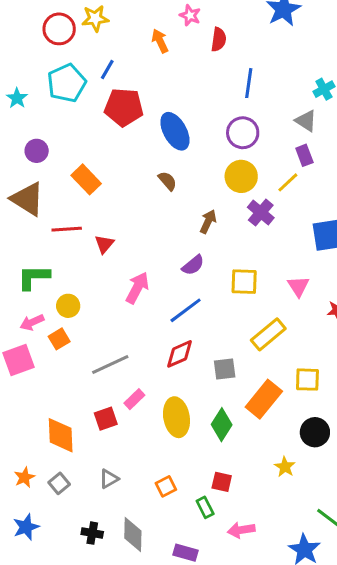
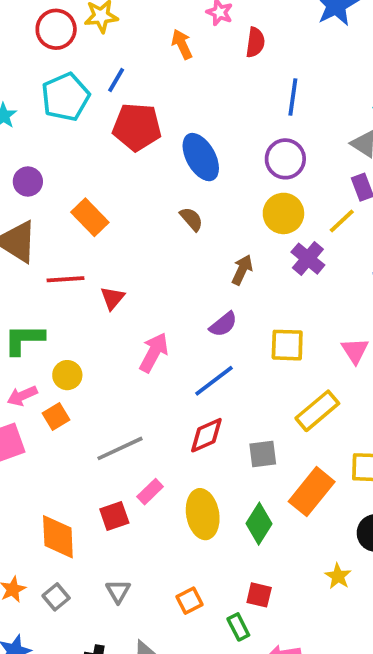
gray triangle: (109, 479) -> (118, 591), turned -30

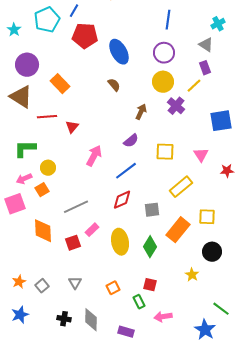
purple circle: (28, 181) -> (27, 65), size x1.5
orange diamond: (58, 537) -> (43, 231), moved

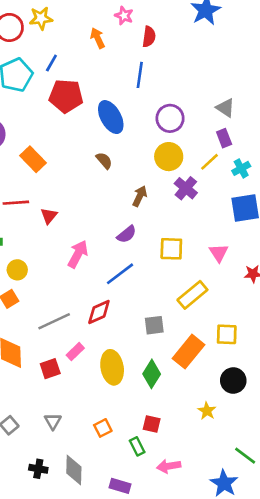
blue line: (168, 20) -> (140, 75), moved
cyan cross: (218, 24) -> (241, 168), moved
red diamond: (122, 200) -> (99, 312), moved

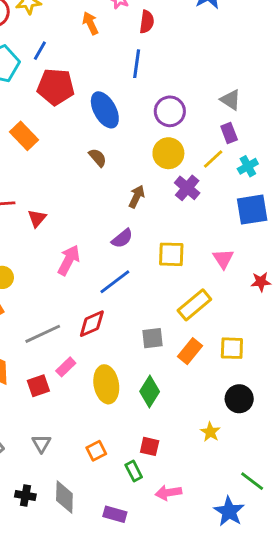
orange rectangle: (33, 159) -> (24, 136), moved
orange rectangle: (188, 352) -> (190, 351), moved, size x0.7

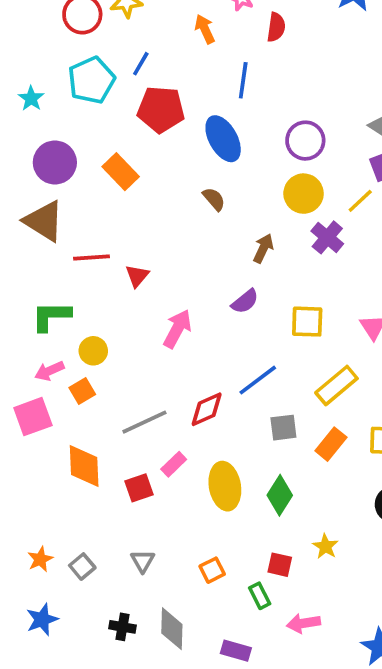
blue line: (137, 64) -> (243, 80), moved
blue line: (115, 282) -> (258, 380), moved
yellow star: (210, 432) -> (325, 546), moved

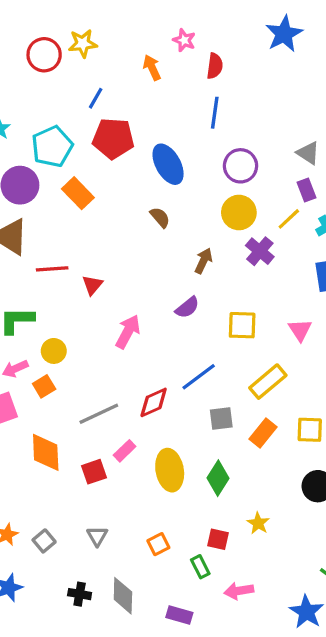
cyan pentagon: (91, 80) -> (52, 146), moved
blue line: (243, 80) -> (215, 113), moved

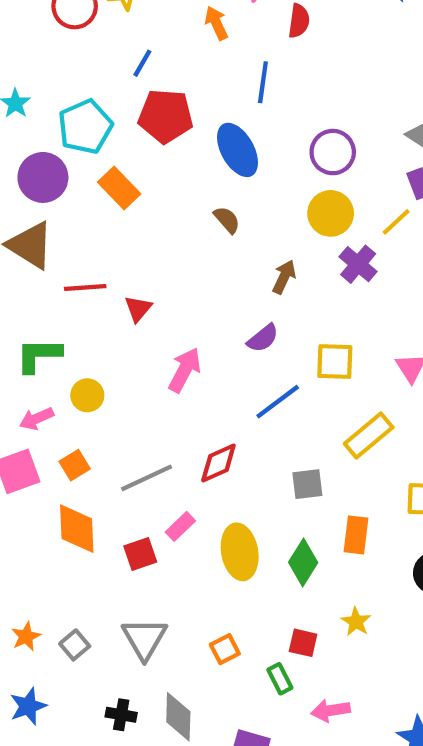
blue line: (215, 113) -> (263, 82), moved
blue line: (199, 377) -> (278, 402), moved
orange square: (44, 386) -> (75, 465), moved
orange rectangle: (263, 433) -> (356, 535), moved, turned -32
gray triangle: (97, 536) -> (144, 639), size x1.6

